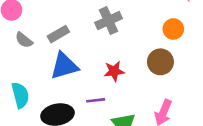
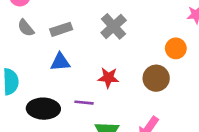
gray cross: (109, 21) -> (114, 26), turned -30
blue triangle: (64, 66) -> (60, 62), size x0.7

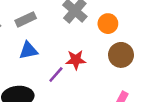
orange circle: (176, 48) -> (108, 24), moved
purple line: (84, 103) -> (56, 75), moved, turned -48

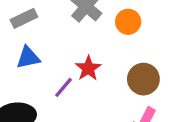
brown circle: (121, 55) -> (143, 79), moved
red star: (76, 60) -> (88, 68), turned -30

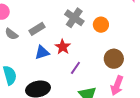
red star: (88, 68) -> (63, 47), moved
purple line: (63, 87) -> (75, 68), moved

